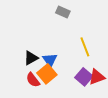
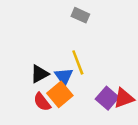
yellow line: (85, 47) -> (78, 62), moved

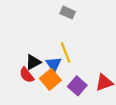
purple square: (107, 98) -> (77, 86), moved
red semicircle: (42, 102) -> (27, 75), moved

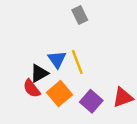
gray rectangle: (68, 13) -> (80, 15), turned 40
blue triangle: (54, 64) -> (57, 59), moved

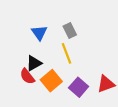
gray rectangle: (80, 15) -> (70, 31), moved
blue triangle: (57, 59) -> (39, 33), moved

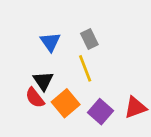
black triangle: (34, 63) -> (43, 81), turned -35

